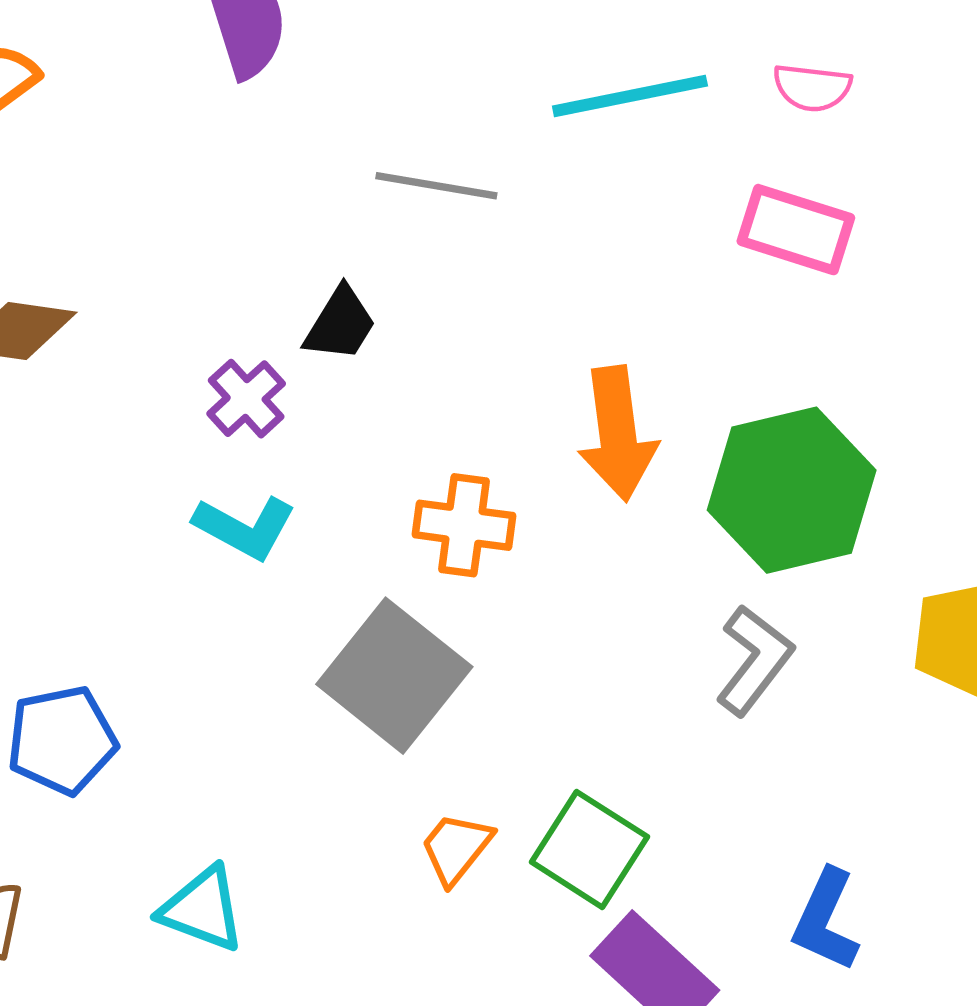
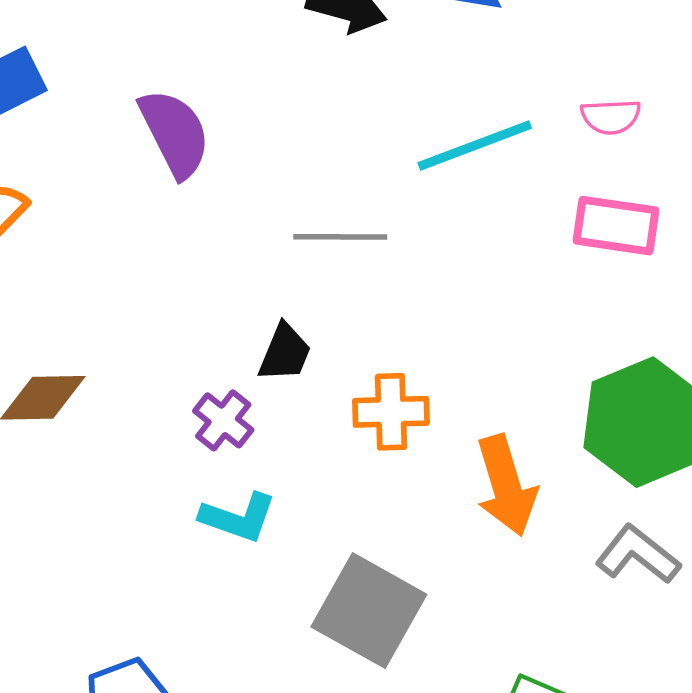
orange arrow: (618, 434) -> (506, 486), moved
orange cross: (464, 525) -> (391, 412), moved
gray L-shape: (754, 660) -> (638, 555), turned -80

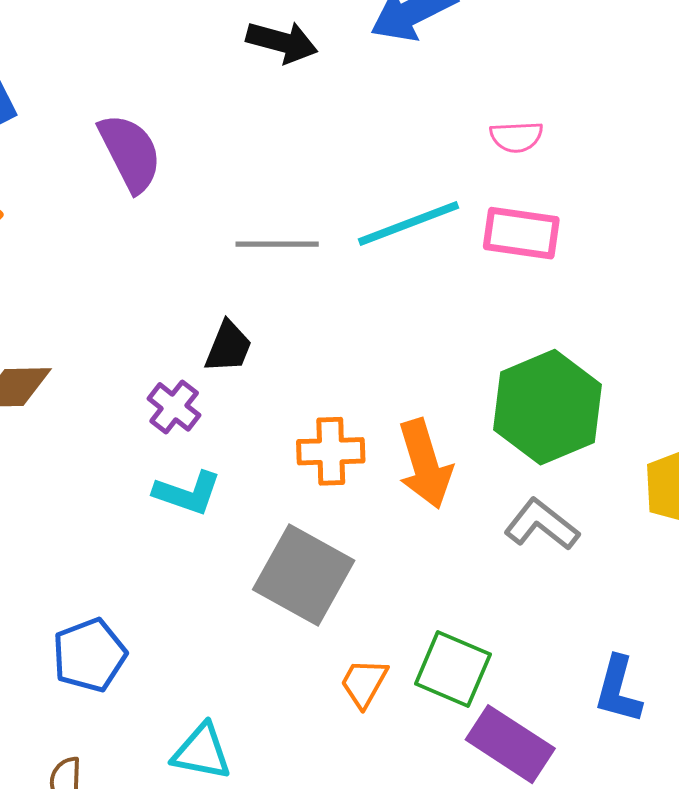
cyan line: (475, 145) -> (408, 224), moved
orange cross: (391, 412) -> (331, 451), moved

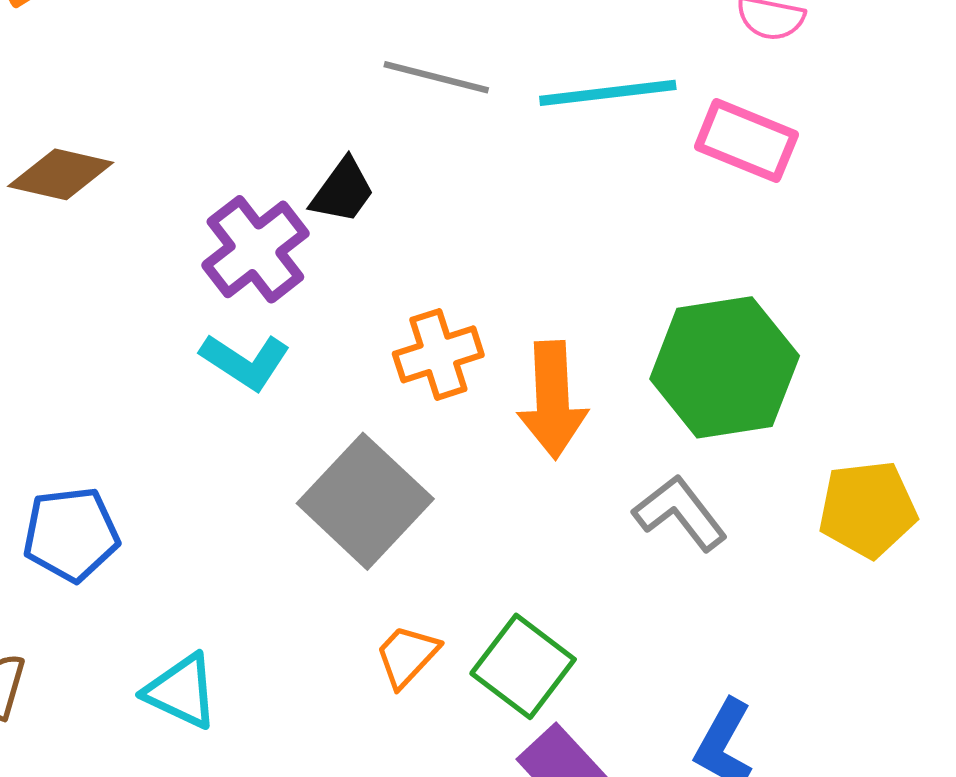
purple cross: (174, 407) -> (255, 249), size x1.5
orange cross: (331, 451) -> (438, 354), turned -30

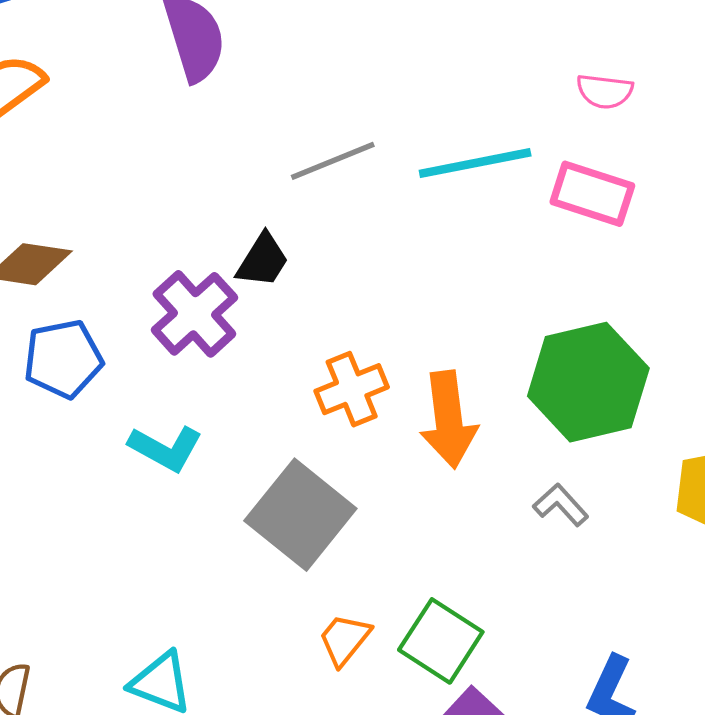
gray line: (436, 77) -> (333, 161), turned -32
cyan L-shape: (245, 362) -> (166, 448), moved
gray L-shape: (680, 513) -> (561, 505), size x0.7
blue pentagon: (71, 534) -> (63, 359), moved

